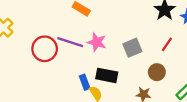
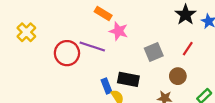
pink star: (97, 42) -> (119, 31), moved

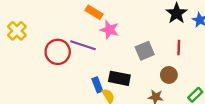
red line: (188, 49) -> (179, 47), turned -32

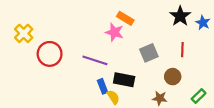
orange rectangle: (94, 12) -> (125, 18), moved
purple line: (83, 45) -> (95, 60), moved
red circle: (58, 52) -> (50, 54), moved

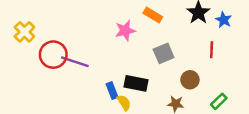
orange rectangle: (125, 18) -> (153, 15), moved
pink star: (114, 32) -> (125, 31), turned -30
red line: (182, 50) -> (212, 50), moved
purple line: (95, 60) -> (75, 62), moved

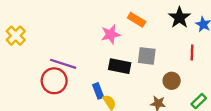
gray square: (164, 53) -> (147, 56), turned 30
red circle: (53, 55) -> (54, 81), moved
black rectangle: (136, 83) -> (120, 66), moved

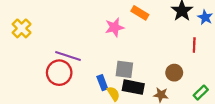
gray square: (147, 56) -> (124, 69), moved
black rectangle: (120, 66) -> (133, 87), moved

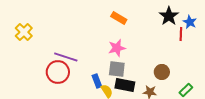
orange rectangle: (140, 13) -> (119, 18), moved
pink star: (114, 27) -> (117, 48), moved
red line: (194, 45) -> (181, 34), moved

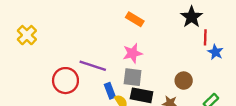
blue star: (190, 22) -> (215, 52), moved
purple line: (66, 57) -> (93, 66), moved

